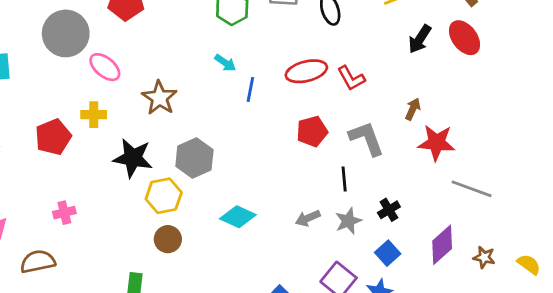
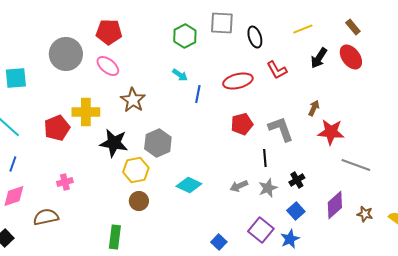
pink ellipse: (105, 67) -> (108, 66), moved
red L-shape: (351, 78) -> (277, 70), moved
yellow cross: (94, 115) -> (86, 112), size x1.5

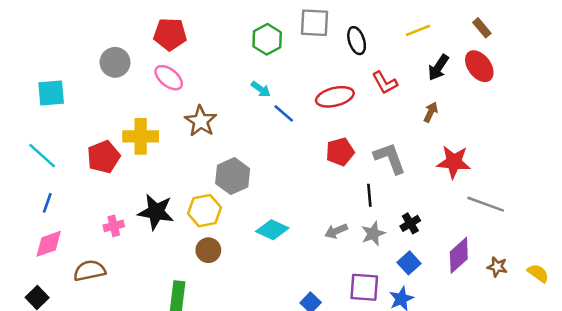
gray circle: (66, 54) -> (115, 62), size x0.7
blue line: (198, 94) -> (284, 113), turned -60
brown arrow: (314, 108) -> (431, 112), moved
black star: (114, 143) -> (156, 212), moved
purple square: (261, 230) -> (364, 287), turned -35

